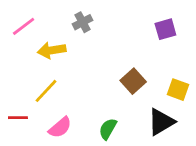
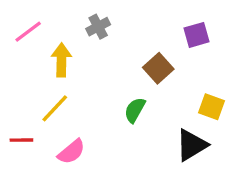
yellow arrow: (52, 50) -> (61, 60), turned 100
brown square: (133, 81) -> (158, 68), moved
green semicircle: (108, 129) -> (135, 110), moved

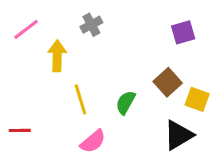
brown square: (158, 68) -> (168, 82), moved
yellow line: (55, 108) -> (80, 99), moved, turned -60
pink semicircle: (71, 152) -> (93, 141), moved

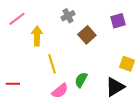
gray cross: (91, 25) -> (68, 16), moved
brown square: (168, 82) -> (87, 35), moved
green semicircle: (126, 102) -> (81, 80), moved

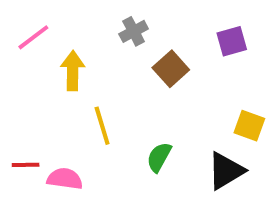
pink semicircle: (60, 91) -> (65, 179), moved, turned -132

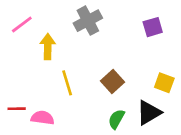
gray cross: (134, 31) -> (88, 21), size x1.5
brown square: (171, 69) -> (112, 81), moved
green semicircle: (159, 157) -> (116, 119), moved

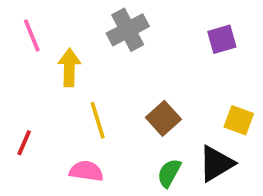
pink line: (22, 24) -> (32, 35), turned -75
red line: (17, 109) -> (24, 143), moved, turned -66
pink semicircle: (43, 118) -> (86, 171), moved

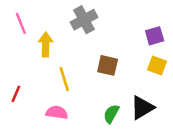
purple square: (222, 39) -> (155, 36), moved
brown square: (163, 118) -> (108, 65), moved, turned -35
yellow square: (239, 120) -> (157, 65), moved

